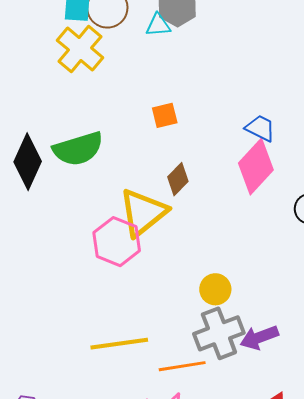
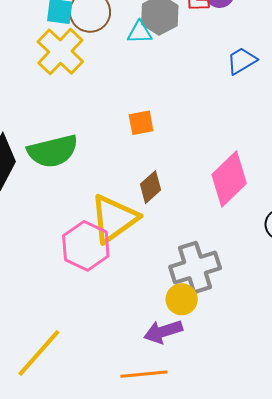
blue trapezoid: (260, 128) -> (242, 61), moved, turned -60
gray cross: (219, 333) -> (195, 267), moved
purple arrow: (259, 337) -> (163, 332), moved
yellow line: (119, 344) -> (39, 353), moved, turned -44

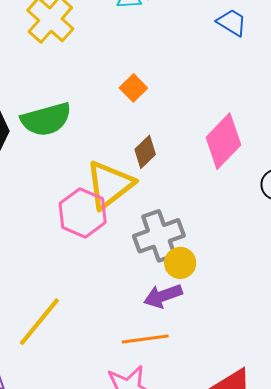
blue trapezoid: (242, 61) -> (232, 23), turned 64
orange square: (141, 123) -> (133, 88), turned -32
gray cross: (195, 267) -> (159, 236), moved

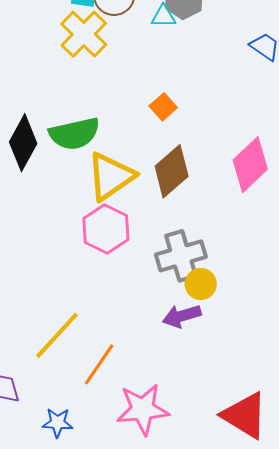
brown diamond: (145, 152) -> (172, 171), size x1.6
yellow triangle: (110, 185) -> (111, 176), moved
orange line: (145, 339) -> (99, 364), moved, turned -51

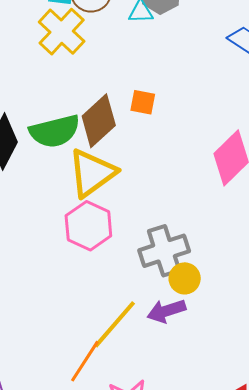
orange square: (163, 107) -> (143, 102), turned -36
brown diamond: (172, 171) -> (99, 121), moved
yellow line: (57, 335) -> (115, 324), moved

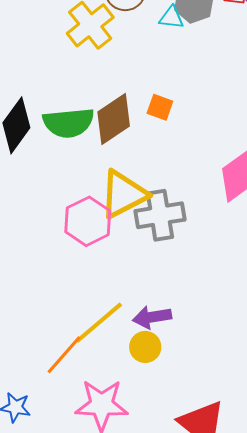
yellow triangle: (92, 173) -> (124, 194), moved
gray cross: (164, 251) -> (160, 215), moved
yellow circle: (185, 278) -> (145, 347), moved

